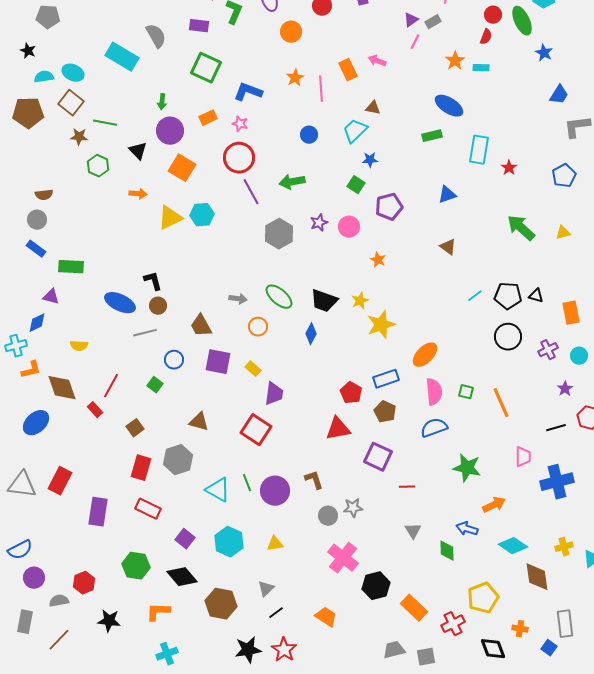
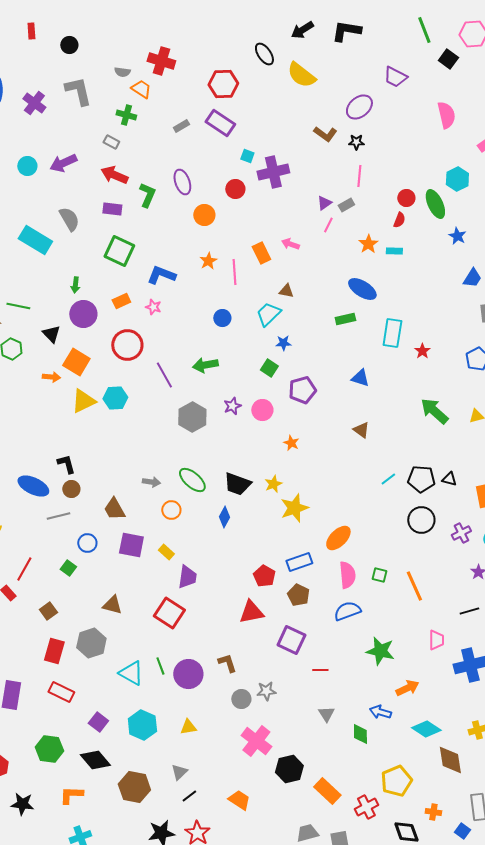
red circle: (239, 158) -> (127, 345), moved
orange square: (182, 168) -> (76, 362), moved
blue triangle: (447, 195) -> (360, 378), turned 36

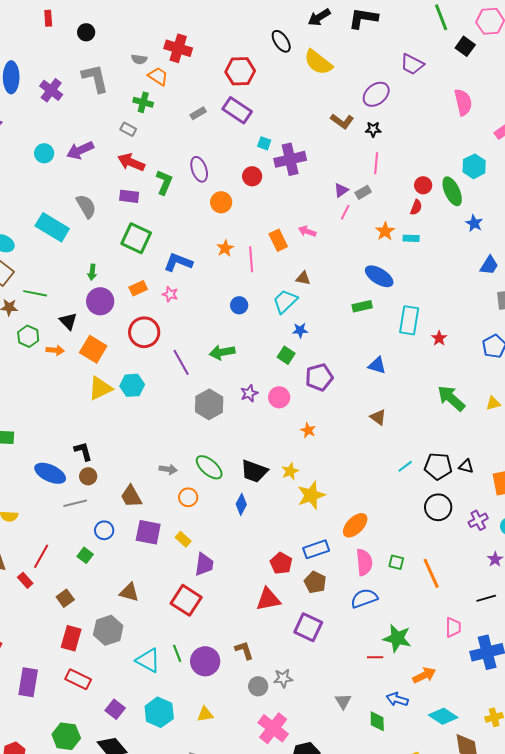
orange arrow: (51, 377) -> (55, 350), moved
red line: (320, 670) -> (375, 657), moved

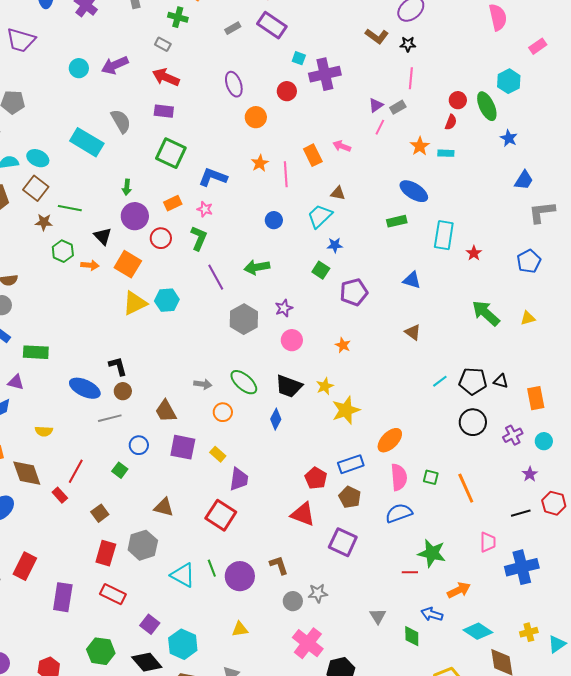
green L-shape: (164, 182) -> (199, 238), moved
red circle: (144, 332) -> (161, 238), moved, size x0.7
pink circle: (279, 397) -> (292, 340), moved
red triangle: (268, 599) -> (303, 514), turned 32
cyan hexagon: (159, 712) -> (183, 644), moved

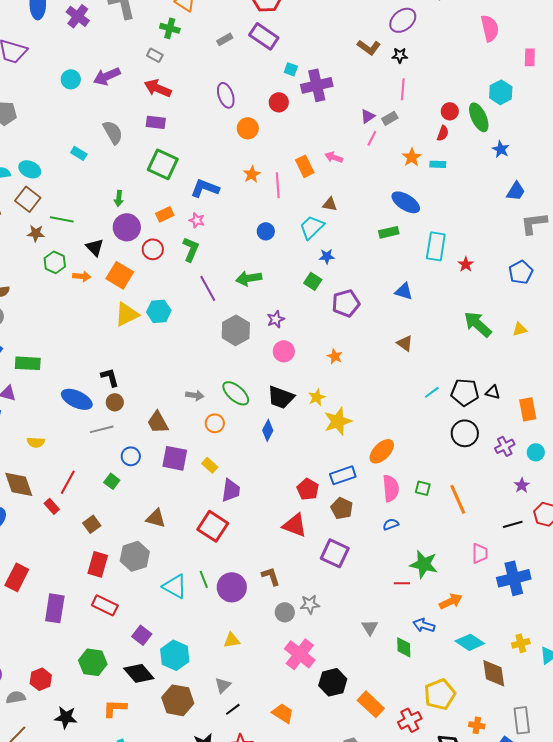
pink rectangle: (538, 46) -> (530, 57), turned -54
cyan rectangle: (87, 142) -> (79, 153), size x0.5
blue semicircle: (399, 513) -> (391, 524), size x0.6

